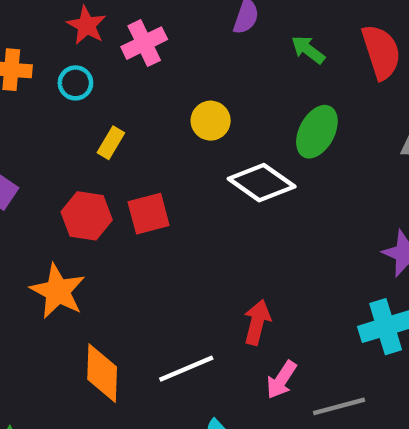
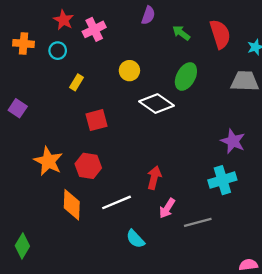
red hexagon: (87, 216) -> (88, 166), moved

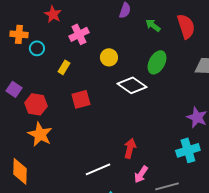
pink cross: (94, 29) -> (79, 34), moved
cyan circle: (58, 51) -> (37, 48), moved
red hexagon: (88, 166) -> (36, 104), moved
orange diamond: (72, 205) -> (20, 171), moved

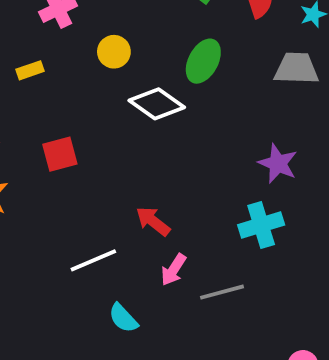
yellow rectangle: (64, 67) -> (30, 70), turned 40
red square: (81, 99) -> (60, 154), moved
red arrow: (130, 148) -> (153, 221), turned -66

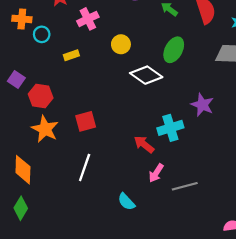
red square: (60, 154) -> (86, 121), moved
purple star: (278, 163) -> (202, 105), moved
cyan cross: (261, 225) -> (170, 128), moved
white line: (93, 260) -> (85, 168), moved, turned -48

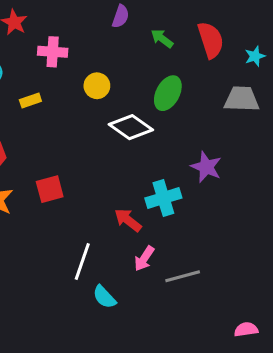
pink cross: (88, 19) -> (53, 52), turned 30
white line: (85, 168) -> (82, 261), moved

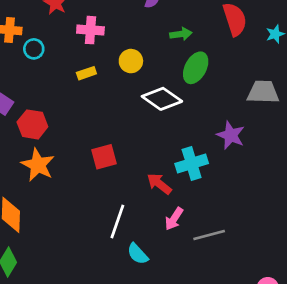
green arrow: (162, 38) -> (181, 34), moved, turned 135
gray trapezoid: (242, 99) -> (263, 92), moved
yellow rectangle: (30, 101) -> (86, 73), moved
red square: (50, 189) -> (104, 157), moved

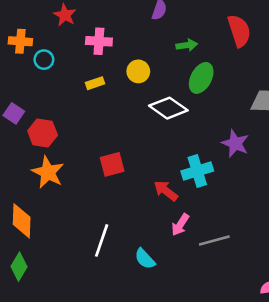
white line: (117, 222) -> (102, 240), moved

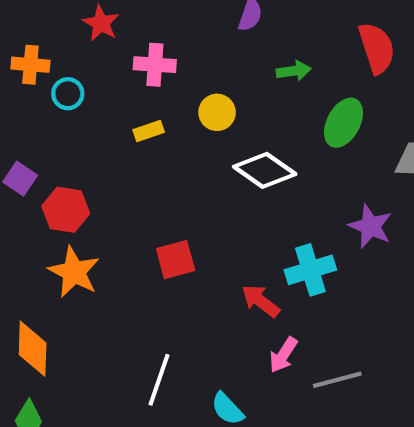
green ellipse: (201, 78) -> (343, 123), moved

